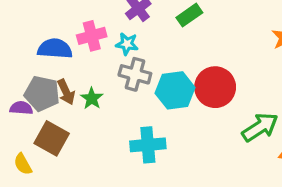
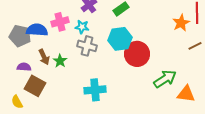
cyan hexagon: (175, 90) -> (120, 39), moved
gray pentagon: (42, 94) -> (20, 36), moved
purple semicircle: (21, 108) -> (24, 67), moved

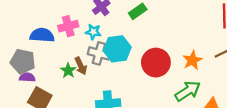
orange star: (181, 23) -> (192, 60), moved
gray pentagon: (20, 36) -> (23, 61), moved
cyan hexagon: (120, 39) -> (117, 49), moved
brown arrow: (44, 57) -> (81, 66), moved

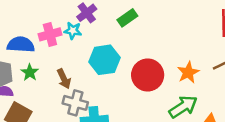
cyan star: (93, 32) -> (73, 31), moved
gray cross: (99, 53) -> (75, 103), moved
green star: (68, 70) -> (30, 72), moved

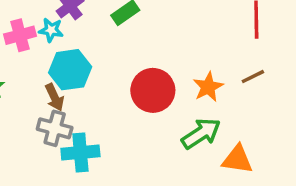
cyan hexagon: (104, 60) -> (70, 70), moved
brown arrow: (64, 79) -> (55, 97), moved

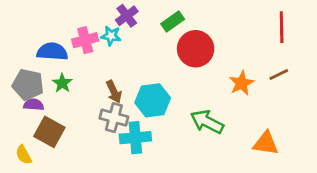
cyan hexagon: (70, 70) -> (153, 100), moved
red circle: (153, 90) -> (196, 49), moved
green arrow: (201, 133) -> (207, 122), moved, turned -120

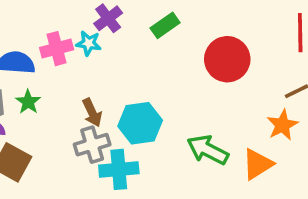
red circle: (196, 49) -> (227, 59), moved
orange star: (241, 83) -> (282, 125), moved
gray cross: (114, 118) -> (92, 145), turned -32
orange triangle: (266, 143) -> (257, 164), moved, turned -40

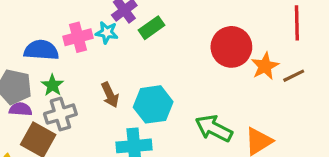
green rectangle: (165, 25) -> (152, 28), moved
orange star: (282, 125) -> (265, 66), moved
gray cross: (92, 145) -> (60, 114), moved

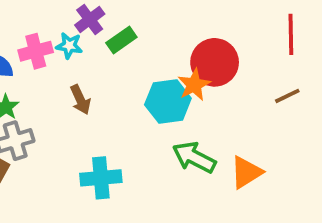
orange star: (265, 66) -> (194, 85), moved
brown arrow: (110, 95) -> (80, 100), moved
cyan hexagon: (153, 104) -> (168, 101), moved

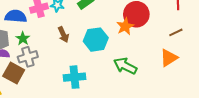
cyan hexagon: (168, 101) -> (96, 40), moved
orange triangle: (246, 172) -> (169, 58), moved

